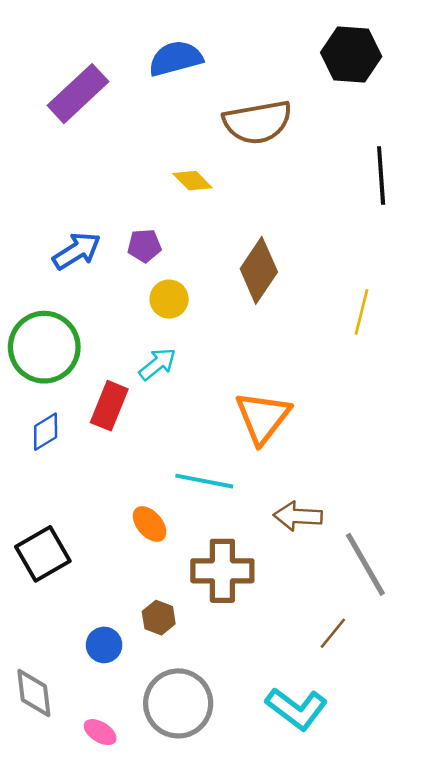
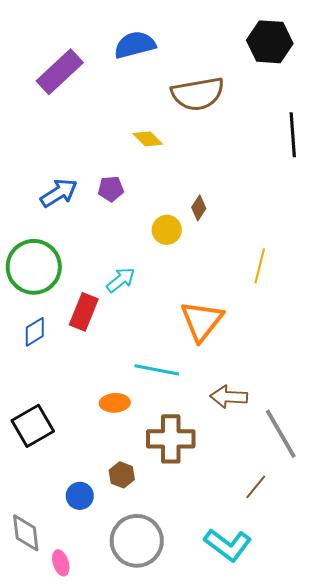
brown diamond: (259, 270) -> (199, 208), size x0.5
yellow circle: (169, 299) -> (167, 230), moved
yellow line: (362, 312) -> (260, 266), moved
orange ellipse: (150, 524) -> (115, 403), turned -52
pink ellipse: (100, 732) -> (61, 563), moved, turned 40

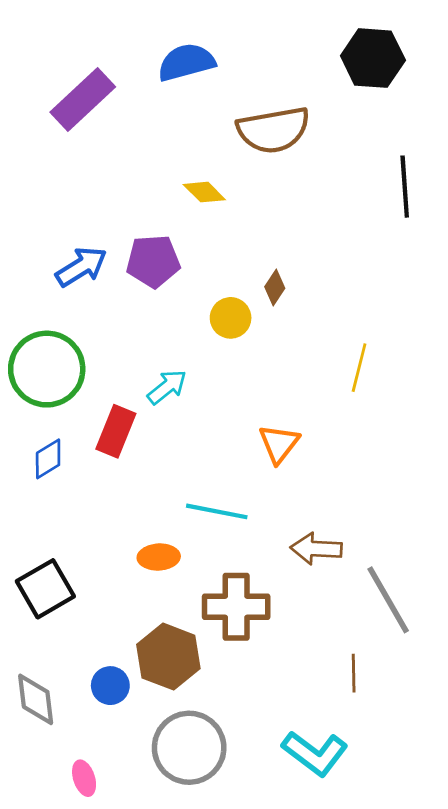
purple pentagon: (111, 189) -> (153, 261), size x1.5
orange triangle: (202, 321) -> (279, 444), size x0.7
brown hexagon: (122, 475) -> (168, 657), size x1.8
brown line: (256, 487) -> (354, 673), turned -40
gray diamond: (26, 533) -> (36, 699), moved

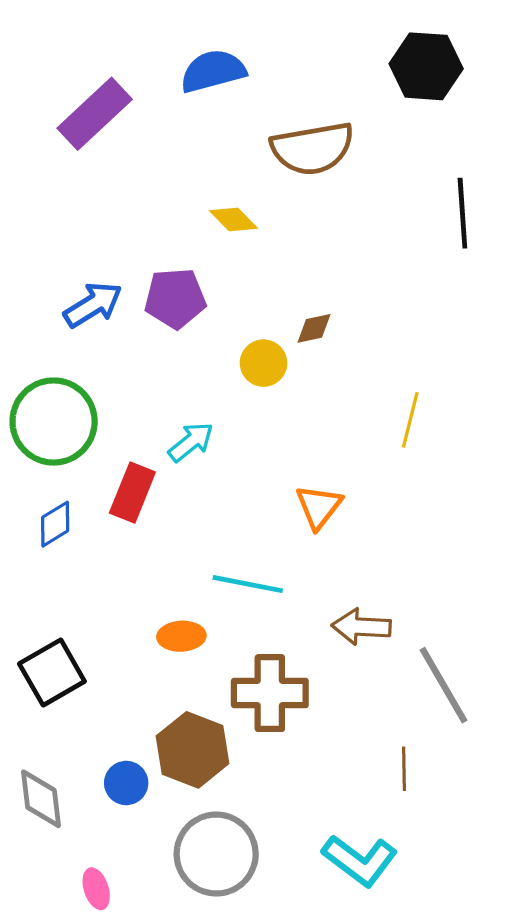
brown diamond: (275, 287) -> (314, 328), turned 44

